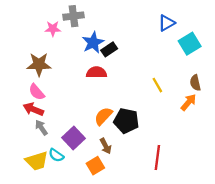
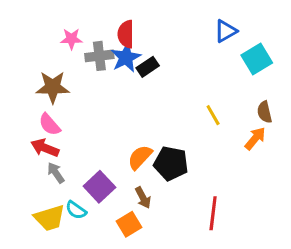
gray cross: (73, 16) -> (99, 56), moved
red semicircle: (96, 72) -> (126, 34), moved, turned -90

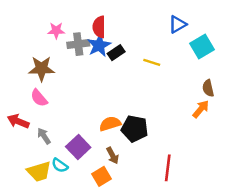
yellow line: (213, 115) -> (152, 62), moved, turned -42
red arrow: (45, 148) -> (18, 121), moved
orange semicircle: (140, 157) -> (110, 124), turned 30

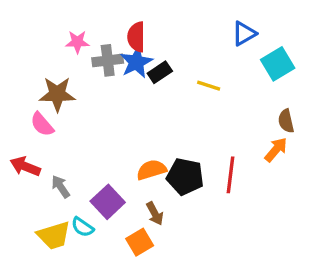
pink semicircle: (39, 98) -> (42, 124), moved
red line: (168, 168) -> (231, 175), moved

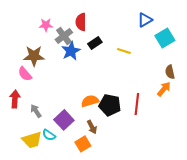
gray cross: (108, 60) -> (64, 36), turned -30
blue star: (136, 62) -> (71, 51), moved
red arrow: (25, 166) -> (15, 99), turned 72

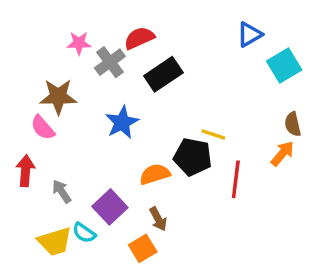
red semicircle: (81, 22) -> (139, 38), turned 66
black rectangle: (95, 43) -> (163, 74), size x1.5
blue star: (71, 51) -> (122, 122), moved
yellow line: (124, 51) -> (213, 135), moved
black pentagon: (110, 105) -> (193, 157), moved

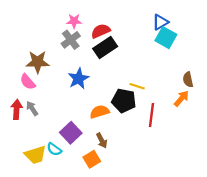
red semicircle: (139, 38) -> (101, 31), moved
pink star: (79, 43) -> (74, 21), moved
cyan square: (284, 66) -> (166, 38), moved, turned -30
gray arrow: (62, 191) -> (32, 108), moved

